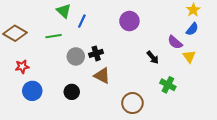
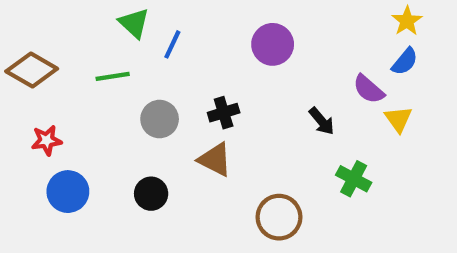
black cross: (96, 53) -> (224, 113), moved

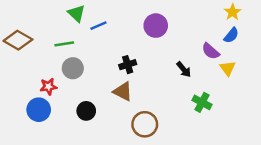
blue line: (172, 44) -> (98, 26), turned 42
gray circle: (160, 119) -> (73, 68), moved
red star: (47, 140) -> (48, 87), moved
brown circle: (279, 217) -> (145, 124), moved

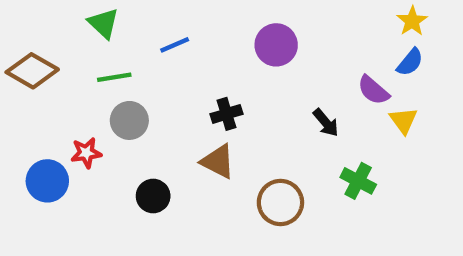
green triangle: (76, 13) -> (103, 23), moved
blue circle: (39, 110) -> (47, 181), moved
brown circle: (145, 124) -> (280, 202), moved

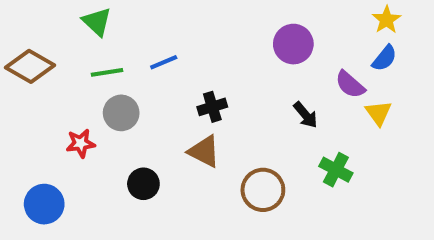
blue line: (175, 45) -> (164, 62), moved
purple circle: (276, 45) -> (293, 44), moved
blue circle: (47, 181) -> (44, 204), moved

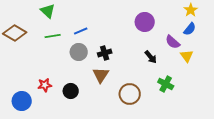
gray circle: (121, 113) -> (79, 52), moved
red star: (81, 143) -> (45, 85), moved
brown triangle: (204, 151) -> (101, 75), turned 36

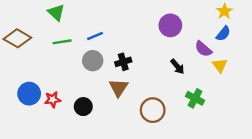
blue circle: (22, 101) -> (29, 94), moved

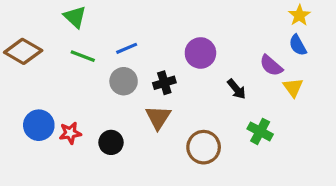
purple circle: (170, 25) -> (200, 53), moved
blue semicircle: (223, 34) -> (298, 45), turned 112
green line: (62, 42) -> (83, 56), turned 30

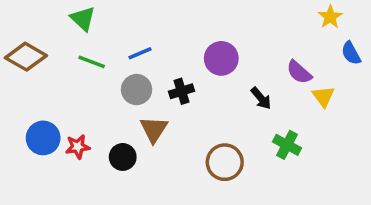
blue semicircle: (298, 45) -> (351, 53), moved
brown triangle: (158, 117) -> (154, 129), moved

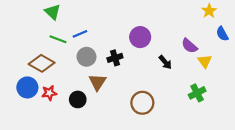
blue line: (140, 53) -> (80, 34), moved
brown diamond: (26, 57) -> (42, 63), moved
green cross: (287, 145) -> (197, 93), moved, turned 35

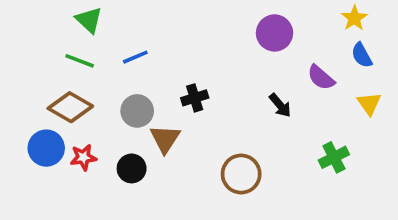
blue semicircle: (222, 34) -> (362, 55), moved
purple circle: (140, 37) -> (275, 33), moved
green line: (58, 39) -> (80, 61), moved
gray circle: (86, 57) -> (137, 111), moved
yellow triangle: (205, 61) -> (369, 104), moved

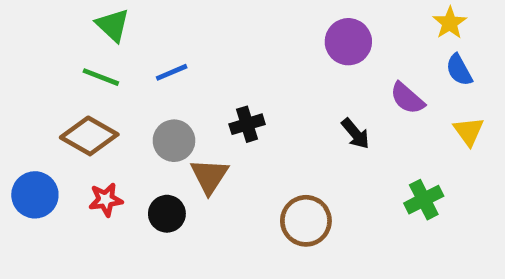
blue circle: (46, 148) -> (35, 195), moved

